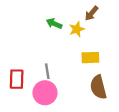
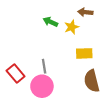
brown arrow: (92, 13) -> (85, 12), turned 56
red rectangle: (17, 79) -> (16, 74), turned -42

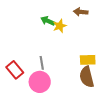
yellow star: (72, 27) -> (60, 26), moved
yellow rectangle: (84, 53) -> (88, 60), moved

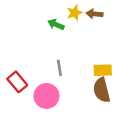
yellow star: (60, 26) -> (75, 13), moved
gray line: (42, 63) -> (59, 68), moved

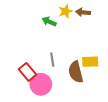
red rectangle: (17, 82) -> (27, 72), moved
brown semicircle: (102, 90) -> (76, 72), moved

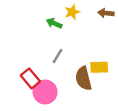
brown arrow: (83, 12) -> (106, 13), moved
gray line: (52, 60) -> (57, 56), moved, turned 40

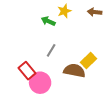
yellow rectangle: (99, 67) -> (89, 60), turned -42
brown semicircle: (83, 78) -> (74, 71), turned 115

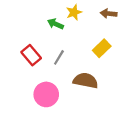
yellow rectangle: (89, 60) -> (102, 48), moved
red rectangle: (27, 71) -> (31, 55), moved

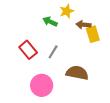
brown arrow: (109, 14) -> (83, 25), moved
yellow rectangle: (102, 48) -> (93, 34), moved, turned -63

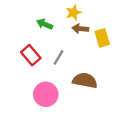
green arrow: (50, 22) -> (45, 24), moved
brown arrow: (83, 25) -> (80, 29), moved

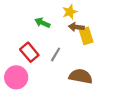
yellow rectangle: (102, 38) -> (86, 36), moved
pink circle: (46, 94) -> (16, 77), moved

